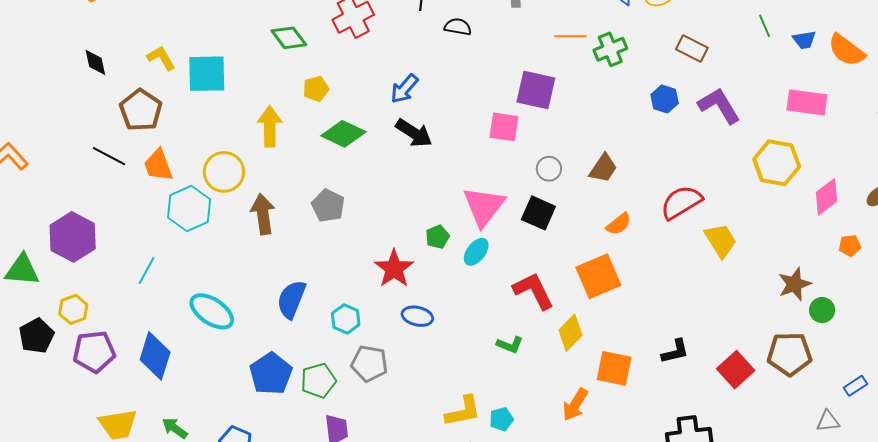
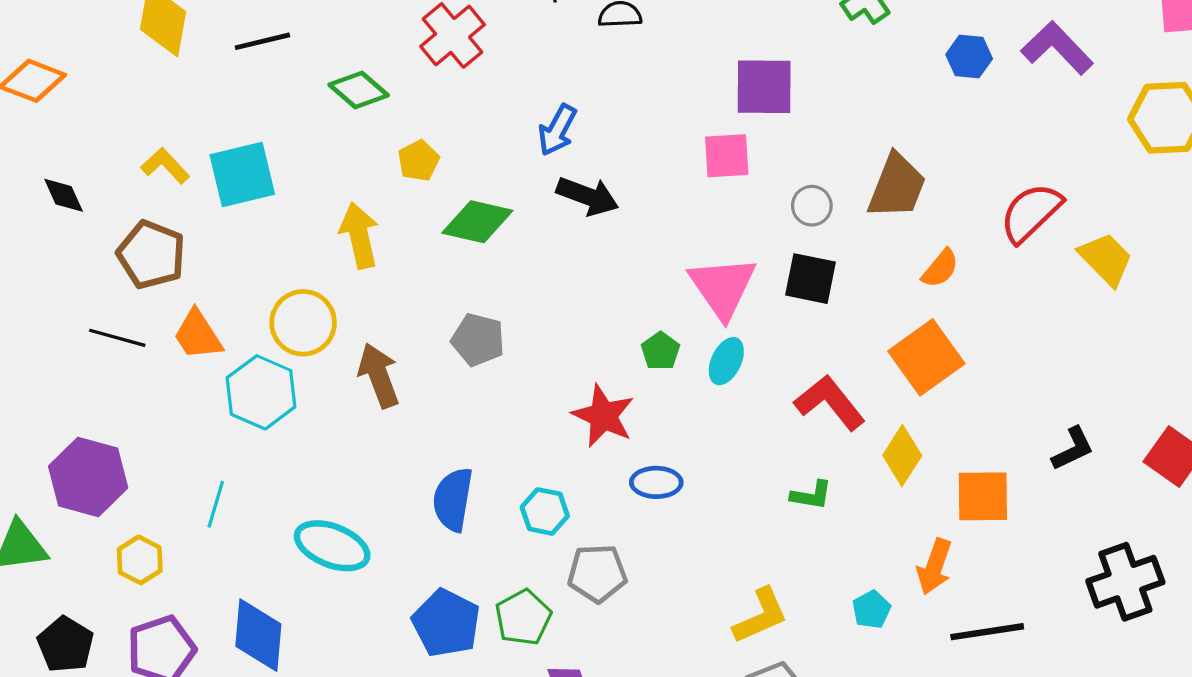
brown trapezoid: (603, 168) -> (897, 186), size x1.4
yellow hexagon: (73, 309) -> (140, 560), moved
cyan pentagon: (501, 419) -> (871, 609), moved

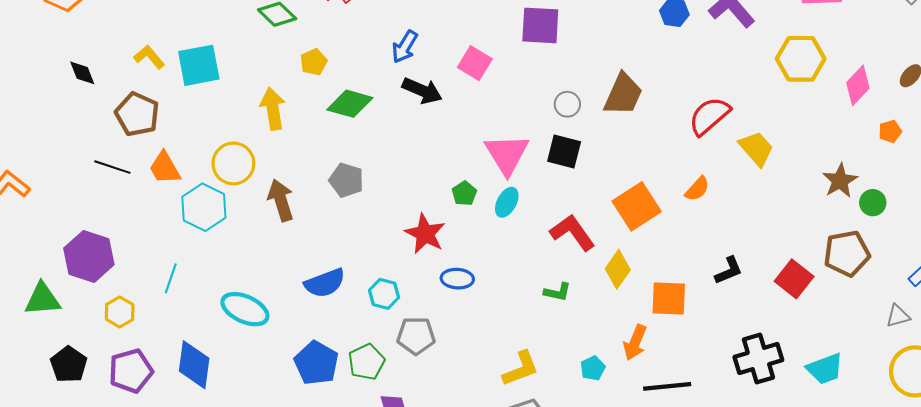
pink square: (727, 156) -> (475, 63), moved, turned 32
orange semicircle: (940, 268) -> (697, 189), moved
blue semicircle: (453, 499) -> (325, 283), turned -123

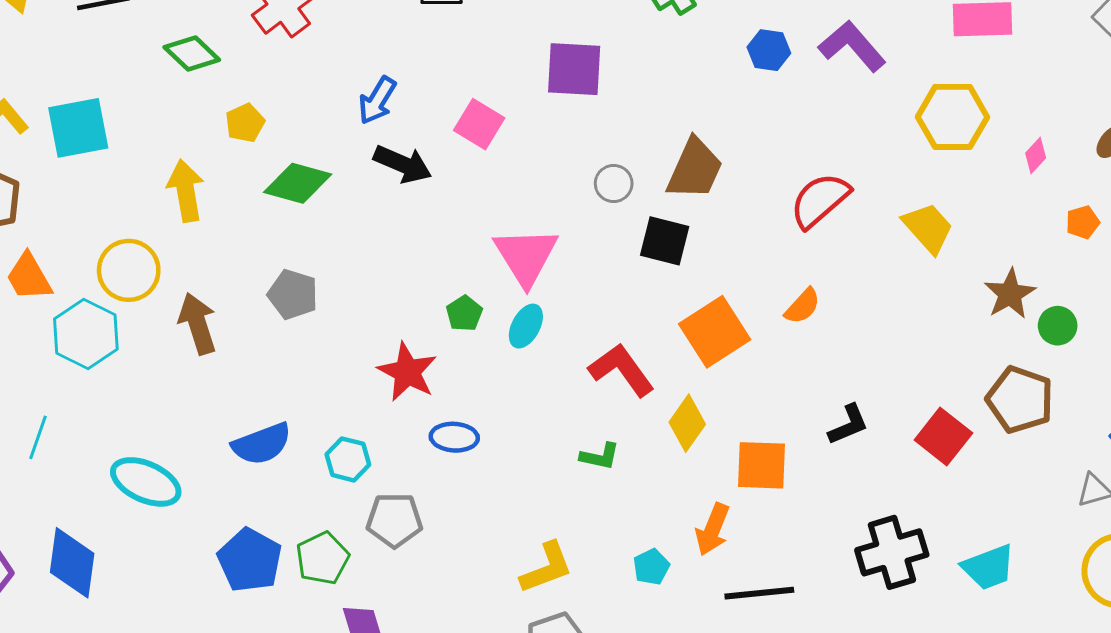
pink diamond: (858, 85) -> (1036, 155), size x0.6
yellow trapezoid: (756, 148) -> (928, 228), moved
black square: (564, 151) -> (665, 241), moved
brown pentagon: (847, 253) -> (1020, 400), turned 30

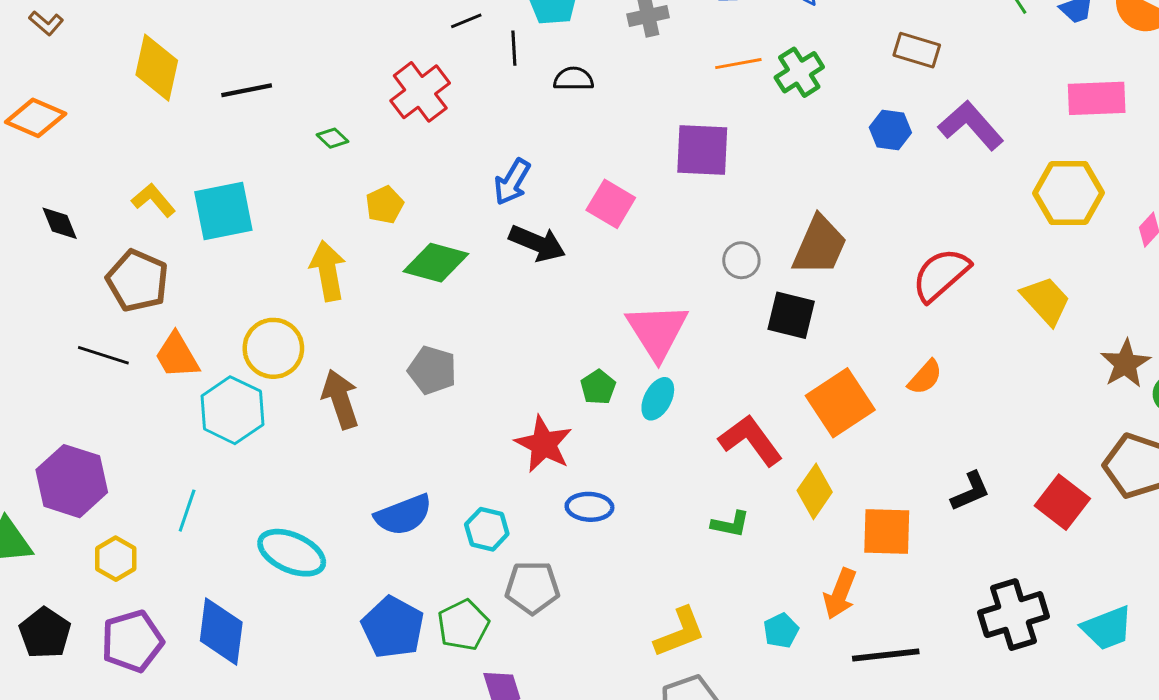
green diamond: (192, 54) -> (332, 138), size x0.6

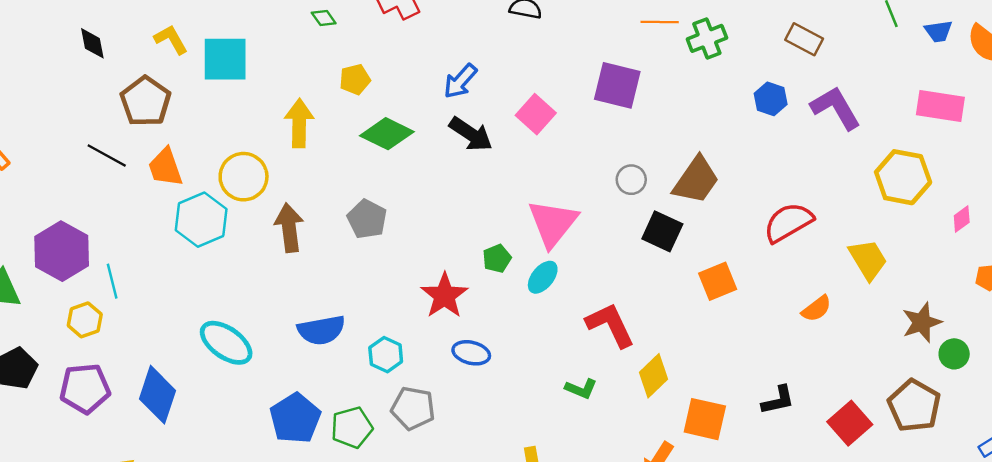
orange semicircle: (925, 377) -> (816, 309), moved
orange square: (840, 403) -> (718, 281), moved, size x0.7
cyan line: (187, 511) -> (112, 281), moved, turned -44

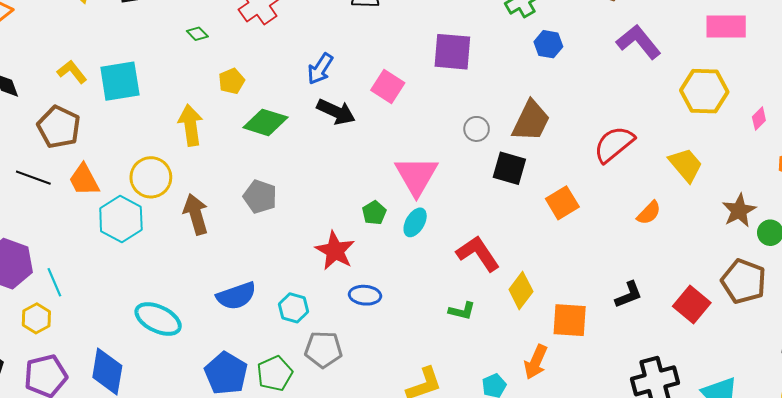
blue hexagon: (771, 99) -> (548, 44), moved

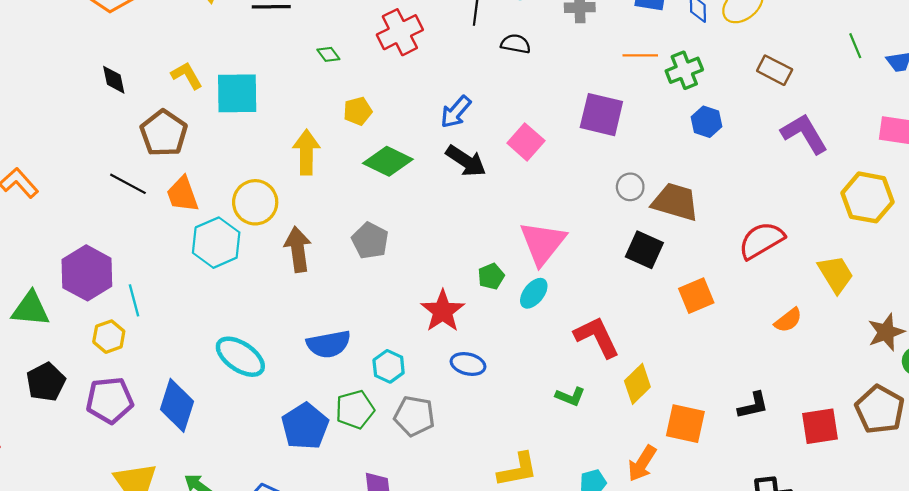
brown trapezoid: (531, 121) -> (675, 202), turned -108
gray circle: (477, 129) -> (630, 187), moved
red square: (692, 304) -> (820, 426), turned 33
green pentagon: (275, 374) -> (355, 409), moved

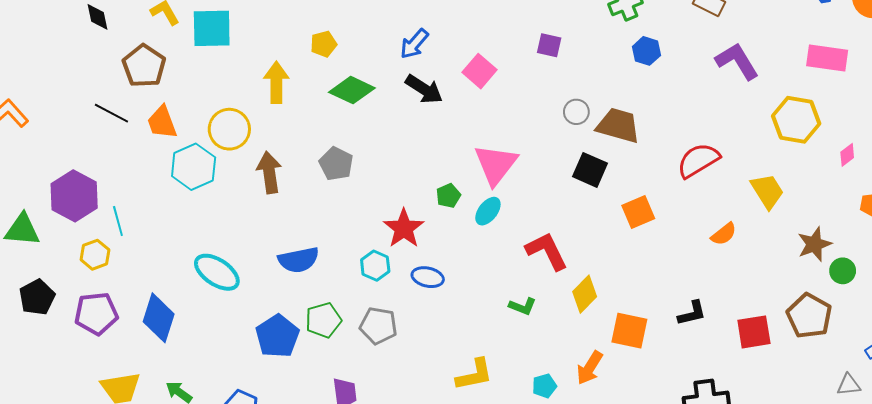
purple square: (601, 115) -> (549, 45), size x0.6
cyan hexagon: (389, 366) -> (375, 266), moved

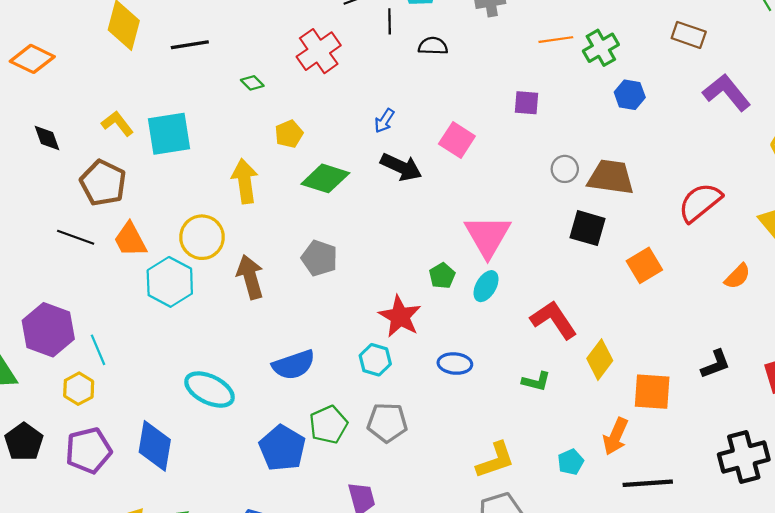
blue arrow: (414, 44) -> (384, 121), size x0.7
blue ellipse: (428, 277) -> (455, 364), moved

